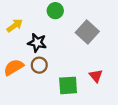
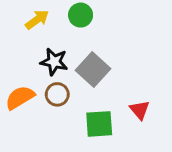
yellow arrow: (15, 26) -> (37, 20), moved
gray square: (87, 32) -> (93, 69), moved

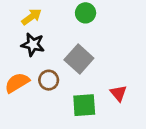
green circle: (81, 15) -> (86, 13), moved
black star: (54, 62) -> (33, 45), moved

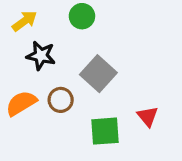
green circle: (86, 13) -> (82, 16), moved
yellow arrow: (32, 17) -> (24, 21), moved

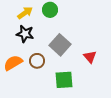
yellow arrow: (24, 21) -> (25, 13), moved
red triangle: (148, 116) -> (90, 57), moved

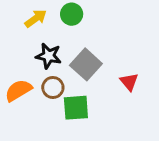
black star: (25, 34) -> (49, 56), moved
green square: (64, 80) -> (76, 108), moved

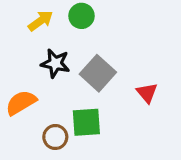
brown circle: (53, 88) -> (55, 137), moved

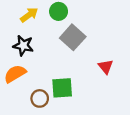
black star: (55, 63) -> (23, 46), moved
gray square: (98, 73) -> (73, 37), moved

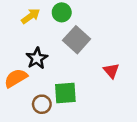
black star: (23, 46) -> (37, 58), moved, turned 30

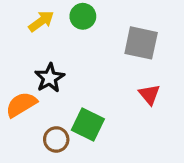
gray square: (77, 40) -> (141, 43), moved, turned -30
green square: (65, 93) -> (88, 124), turned 30

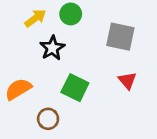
black star: (50, 78) -> (52, 48), moved
green square: (88, 124) -> (75, 88), moved

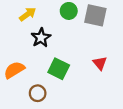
green circle: (71, 14) -> (69, 11), moved
gray square: (120, 37) -> (95, 15), moved

